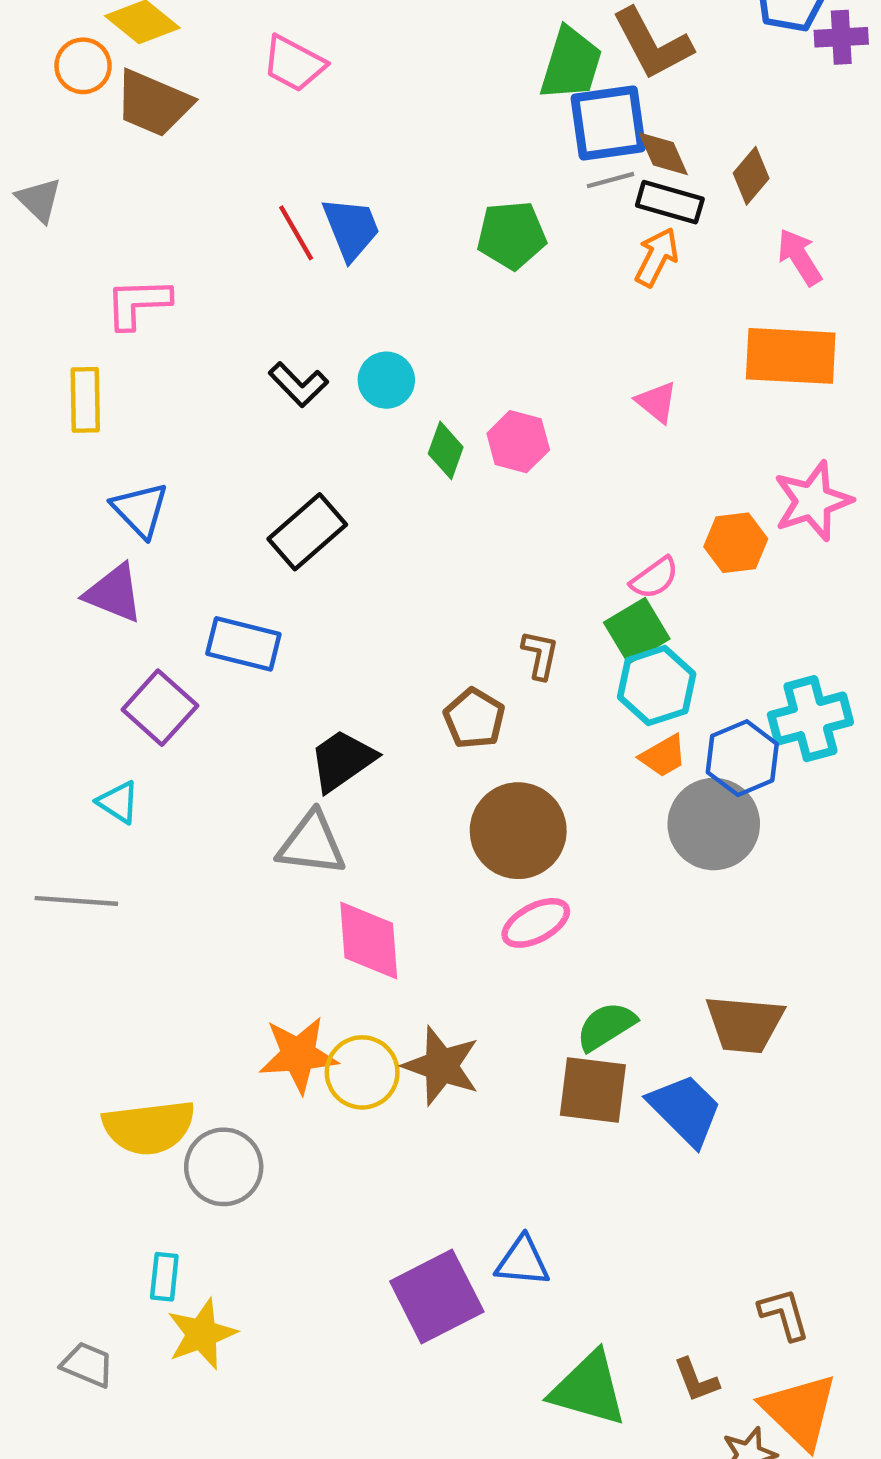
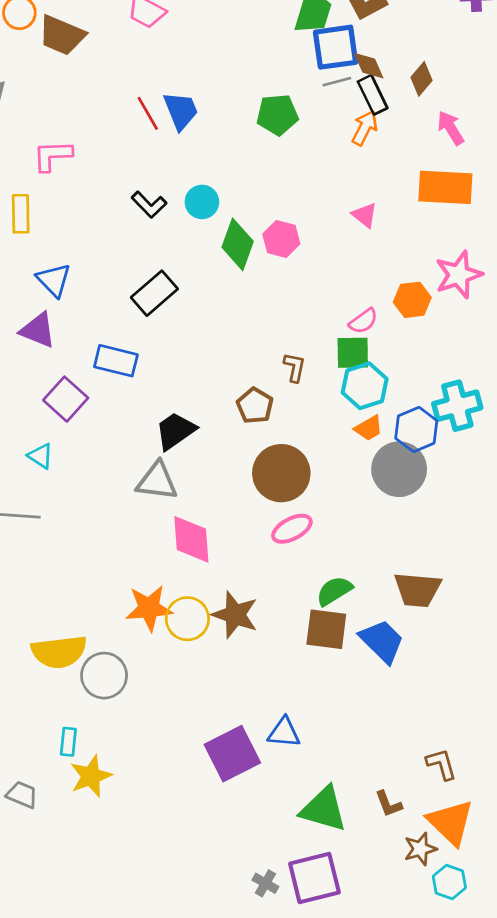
black rectangle: (670, 202) -> (373, 95), turned 48
green diamond: (446, 450) -> (238, 244), size x1.5
green square: (637, 631) -> (353, 353), turned 30

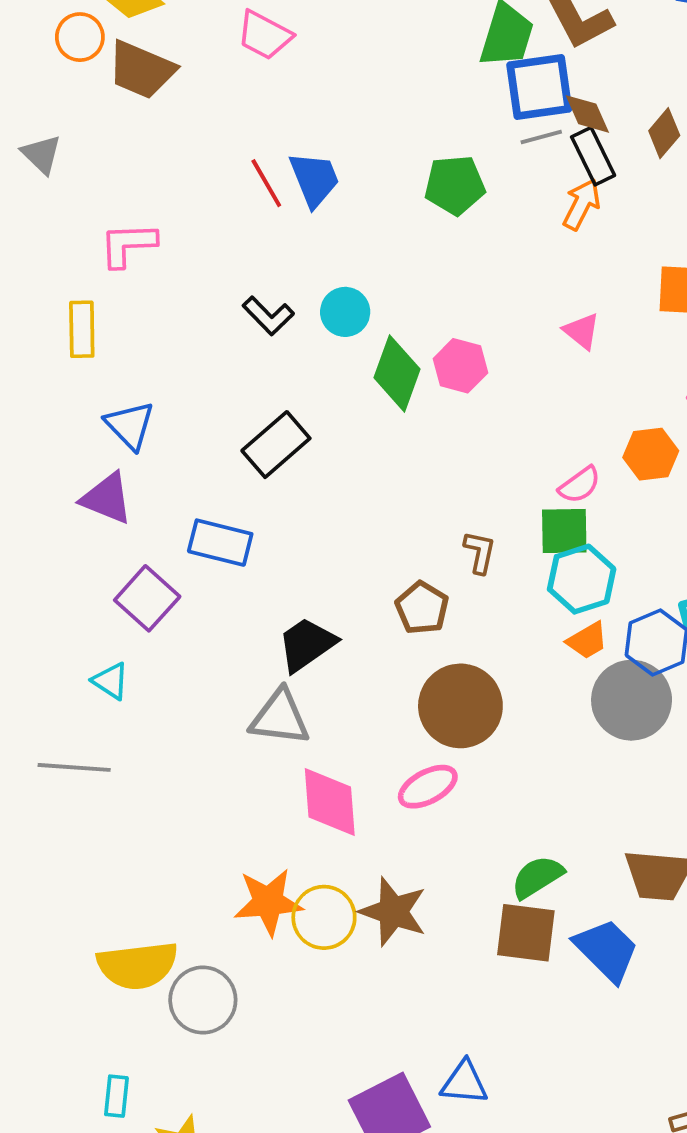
pink ellipse: (292, 529) -> (428, 787), moved
cyan rectangle: (68, 742) -> (116, 1096), moved

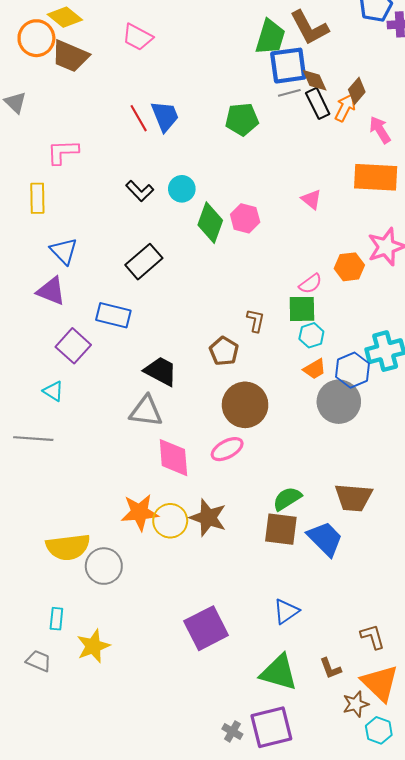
orange circle: (80, 37) -> (36, 38), size x1.4
orange arrow: (582, 204) -> (345, 108), moved
cyan hexagon: (582, 579) -> (311, 335), size x0.7
black trapezoid: (307, 644) -> (161, 371), turned 63
blue triangle: (464, 1083) -> (286, 611), moved, turned -40

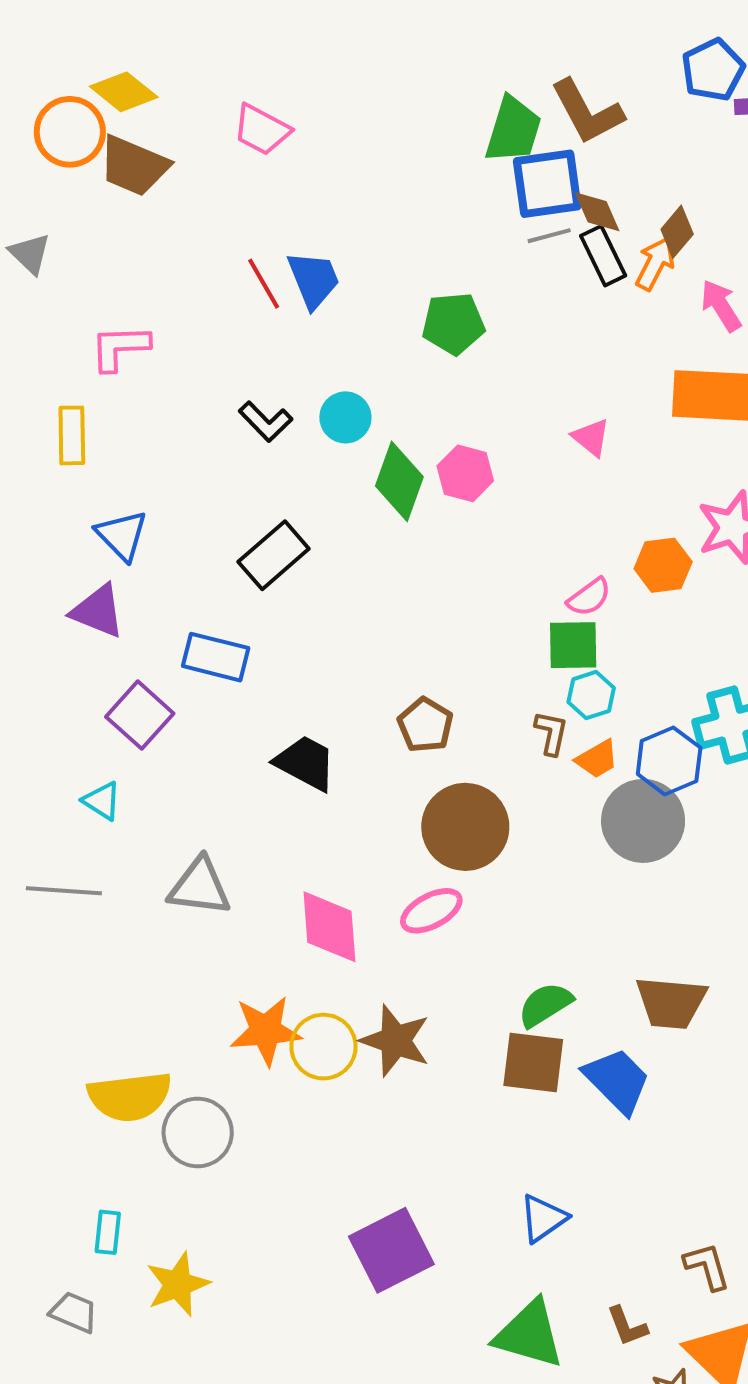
green pentagon: (242, 119) -> (453, 324), moved
brown L-shape: (256, 321) -> (551, 733), moved
gray triangle: (146, 411) -> (200, 887), moved

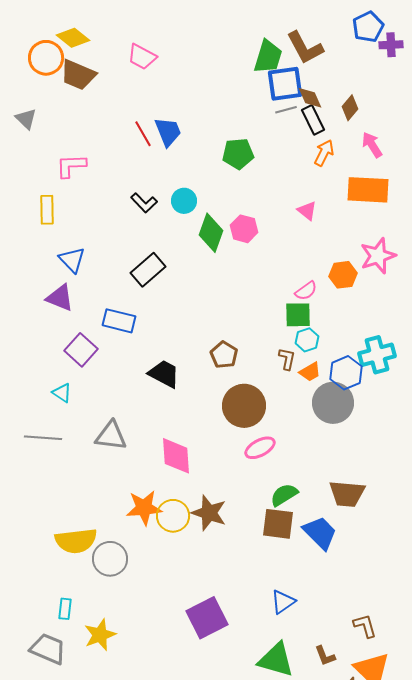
orange arrow: (655, 264) -> (324, 153), moved
pink ellipse: (431, 911) -> (260, 448), moved
gray trapezoid: (74, 1312) -> (48, 649), size x1.5

